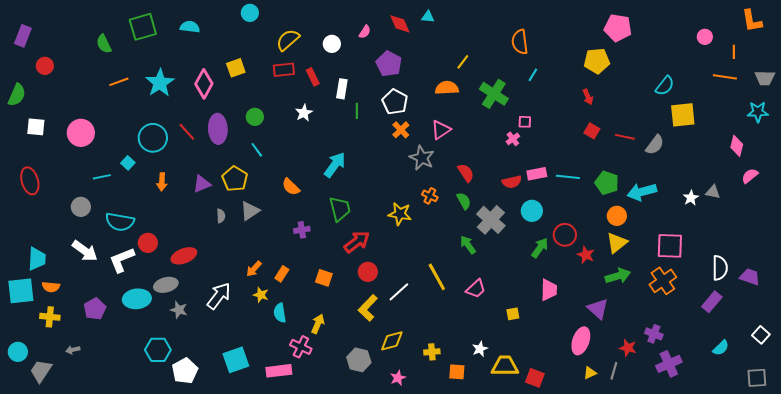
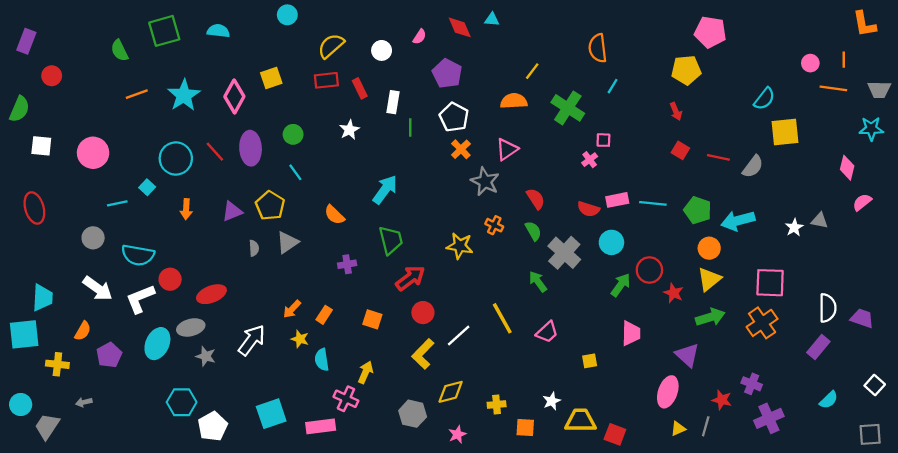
pink circle: (705, 37) -> (810, 63), moved
red semicircle: (512, 182) -> (588, 209), turned 30
orange semicircle: (51, 287) -> (83, 331), moved, turned -66
cyan ellipse: (137, 299) -> (157, 344), turned -60

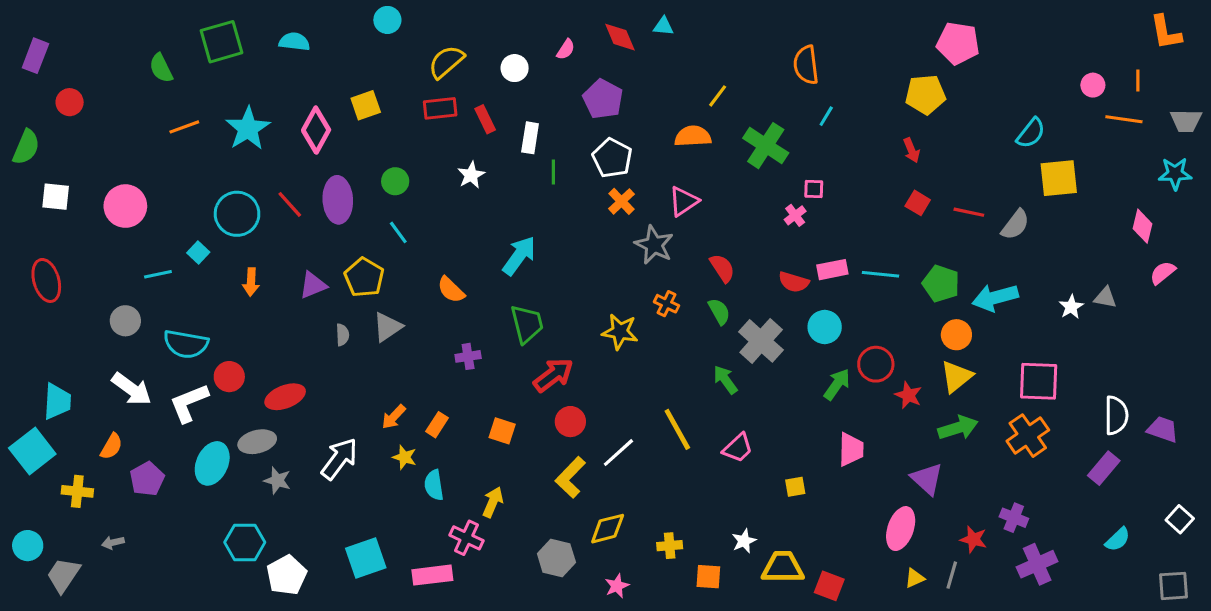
cyan square: (24, 334) -> (32, 451), turned -32

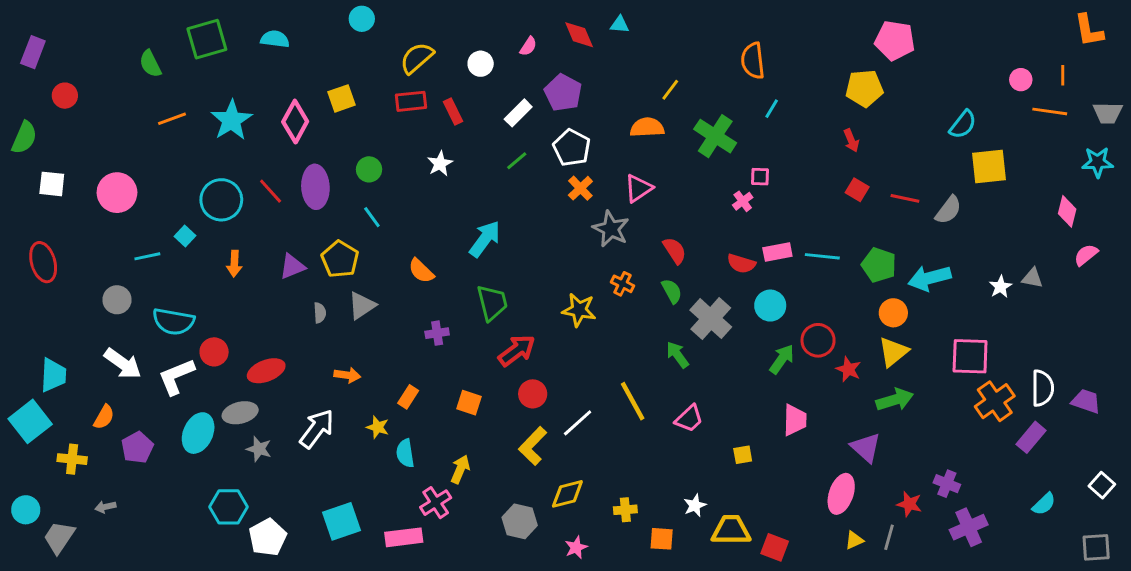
white rectangle: (530, 138) -> (518, 113), moved, turned 36
green line: (553, 172) -> (517, 161), turned 50
orange arrow: (394, 417) -> (347, 375), moved, turned -125
orange cross: (1028, 436) -> (995, 401), moved
pink cross: (466, 538) -> (436, 503), turned 32

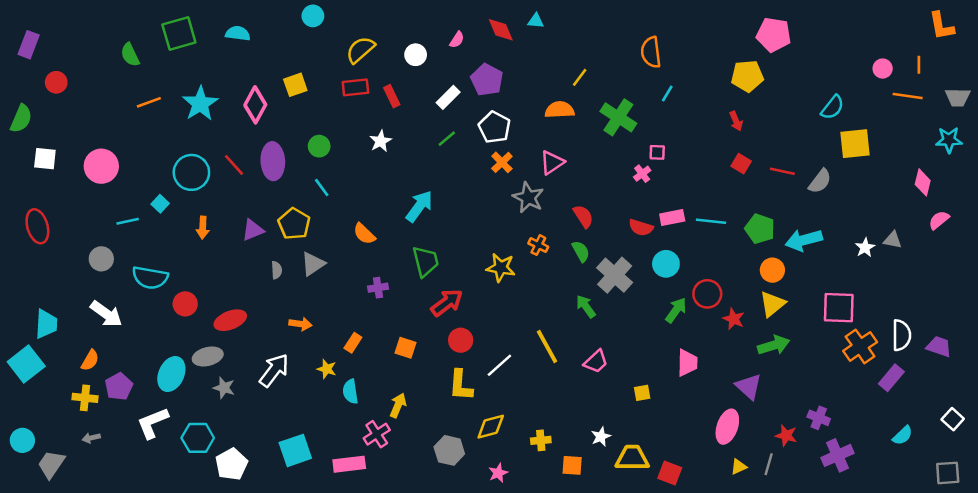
white L-shape: (176, 377) -> (153, 423), moved
yellow L-shape: (533, 446) -> (461, 385), turned -40
yellow cross: (72, 459) -> (85, 398), moved

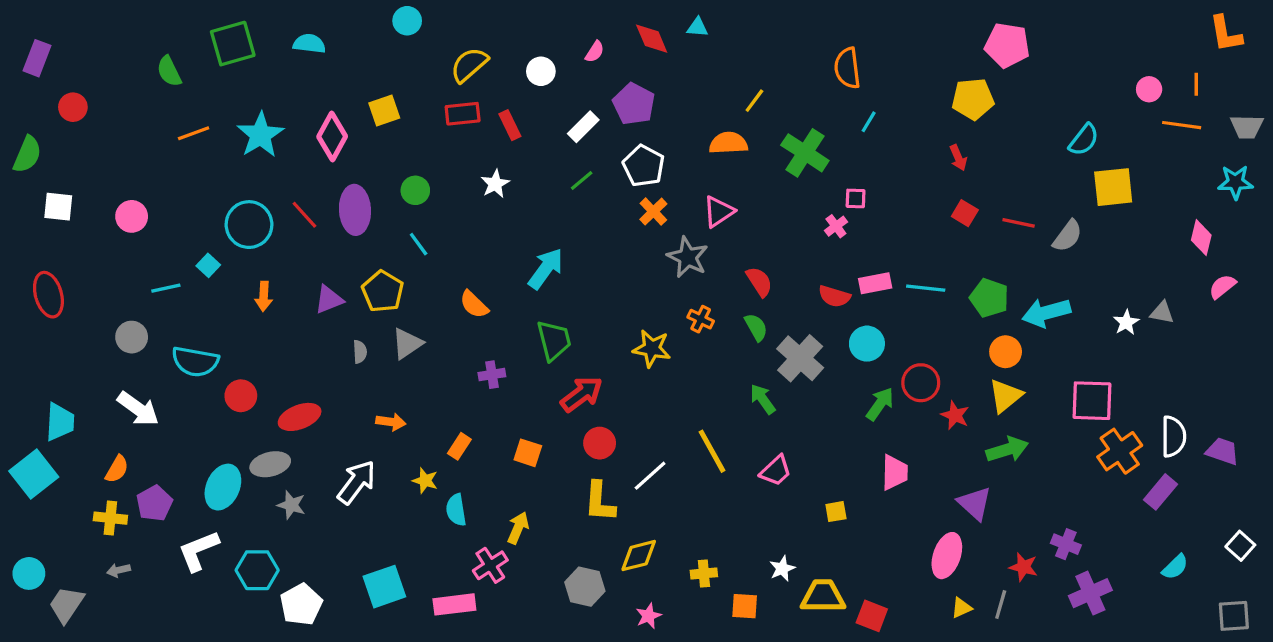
pink circle: (101, 166) -> (132, 216), size x0.7

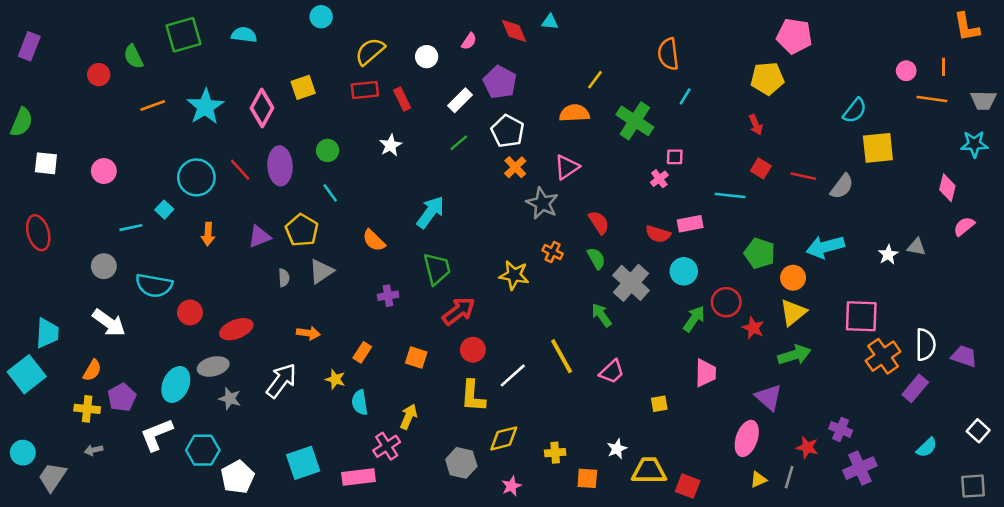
red circle: (73, 107) -> (99, 75), moved
cyan line: (926, 288) -> (730, 195), moved
green pentagon: (989, 298) -> (760, 253), moved

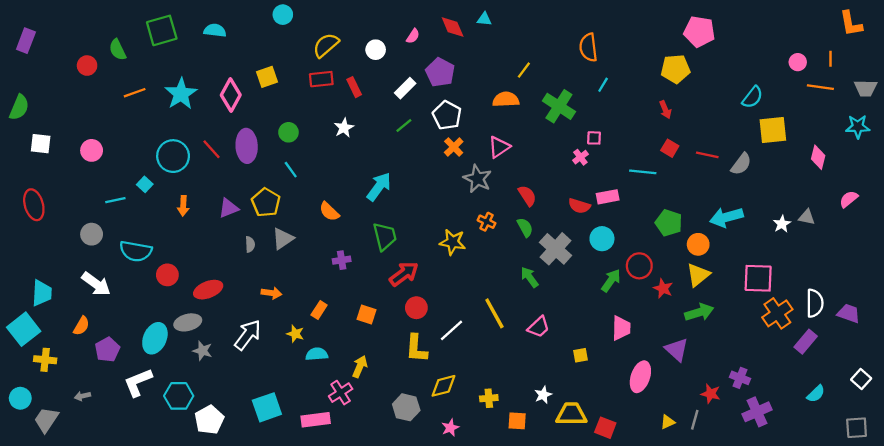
pink diamond: (947, 188) -> (818, 157), moved
cyan semicircle: (360, 402) -> (317, 354), turned 95
yellow cross: (87, 409) -> (45, 360), moved
pink ellipse: (747, 438) -> (640, 377), moved

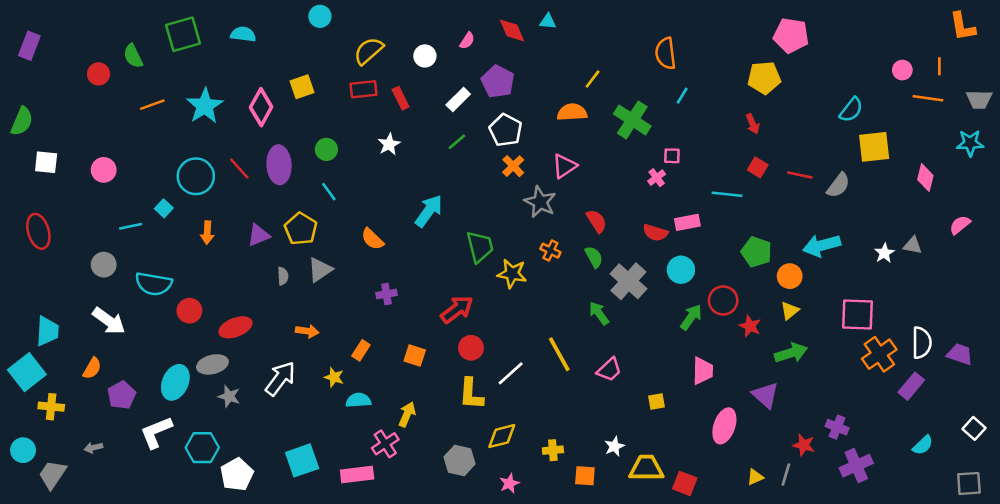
green trapezoid: (385, 236) -> (480, 247), moved
yellow triangle: (698, 275) -> (790, 311), size x0.7

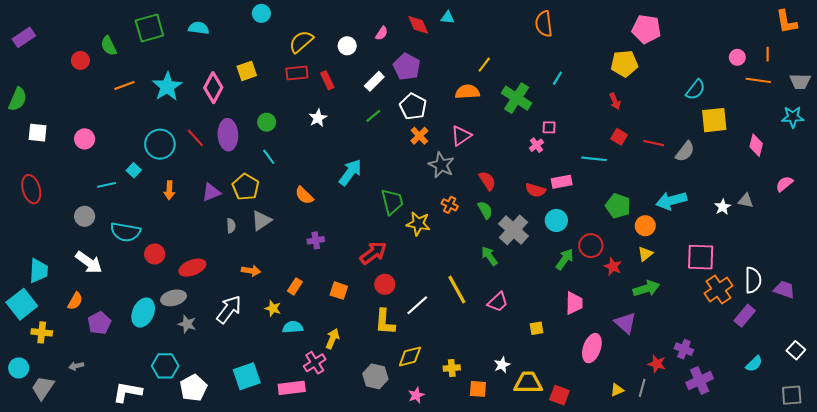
purple rectangle: (29, 46) -> (24, 37), turned 35
orange semicircle: (666, 53) -> (544, 24), moved
white L-shape: (156, 432) -> (127, 392), moved, turned 32

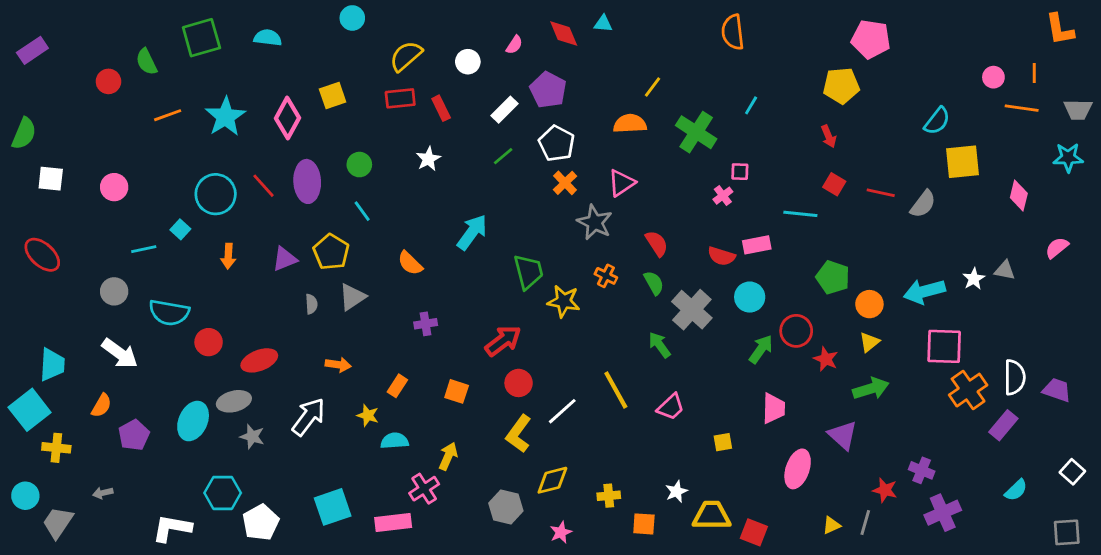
red ellipse: (31, 189) -> (42, 255), turned -32
cyan arrow: (671, 201) -> (924, 291), moved
yellow L-shape: (385, 322) -> (519, 434), turned 32

